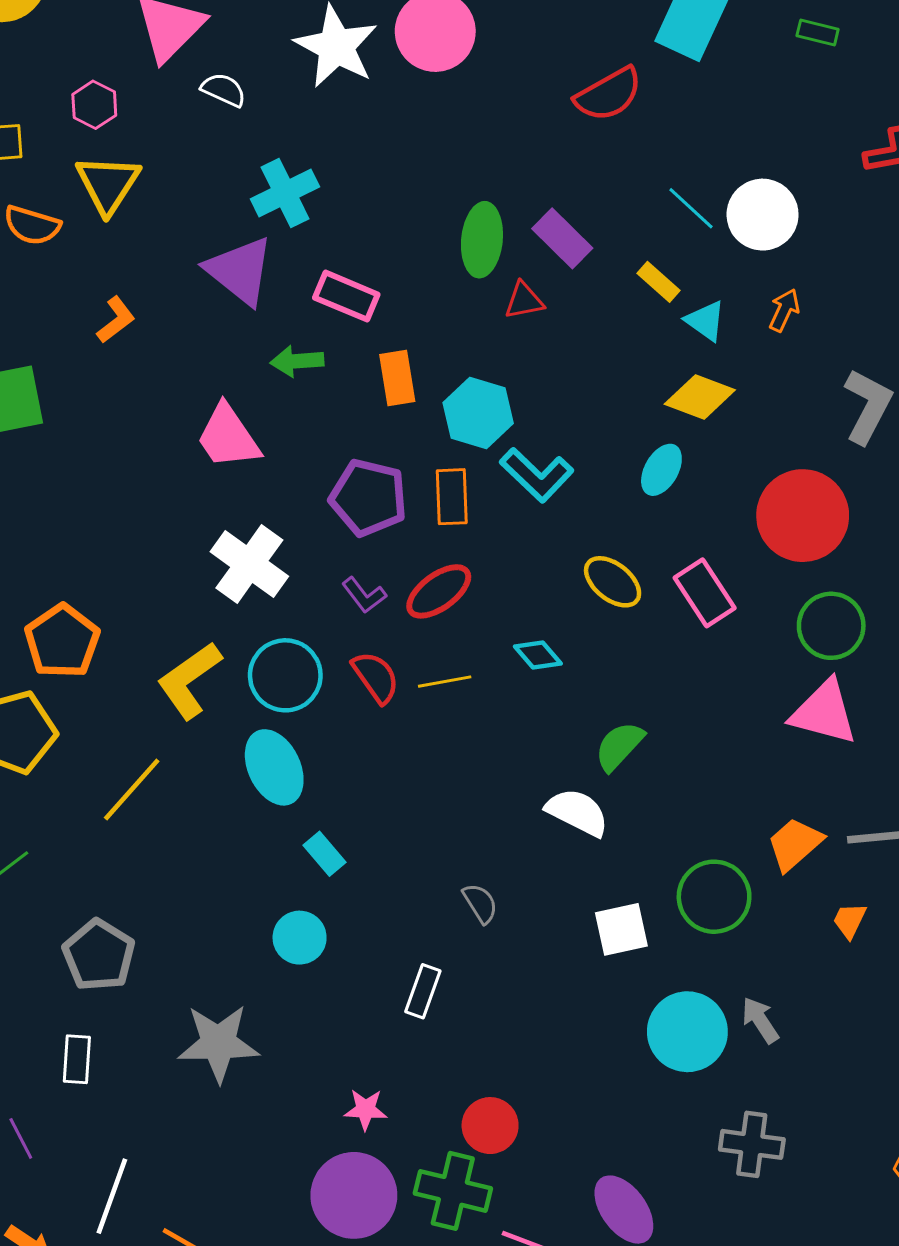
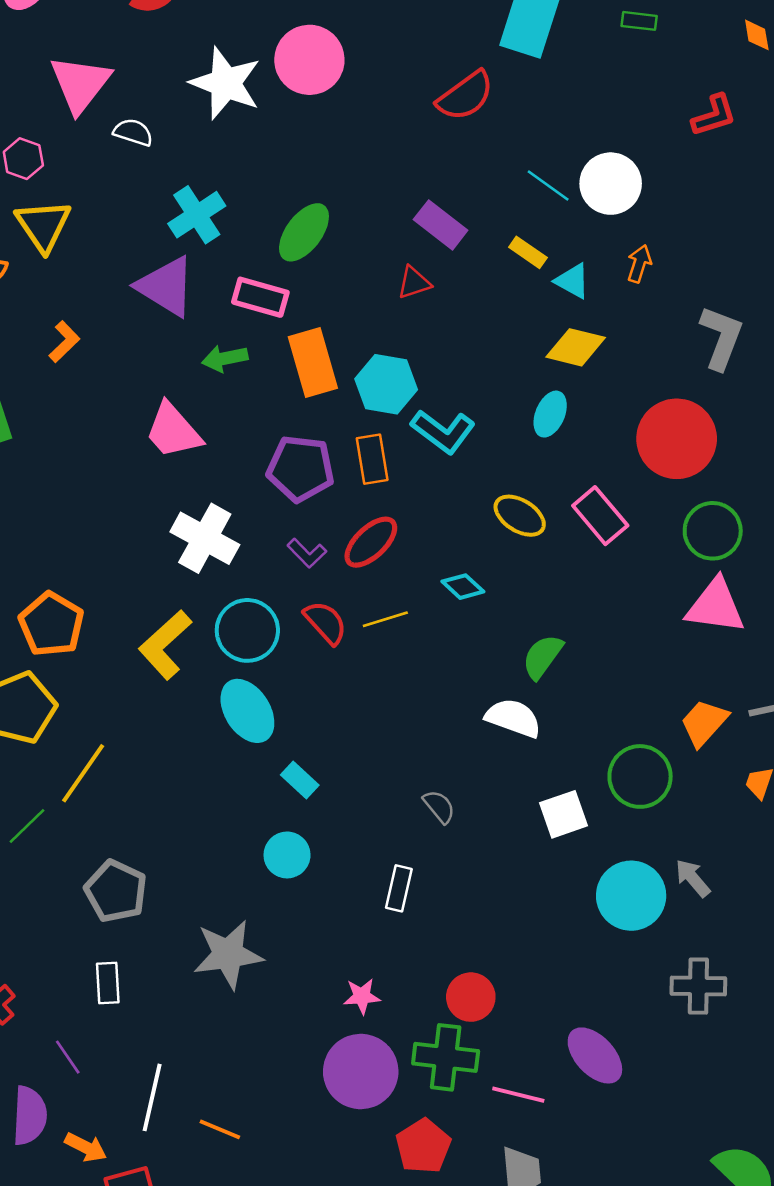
green ellipse: (482, 240) -> (304, 232), moved, turned 38
orange rectangle: (397, 378) -> (313, 362), size x1.4
yellow line: (132, 789) -> (83, 773), moved

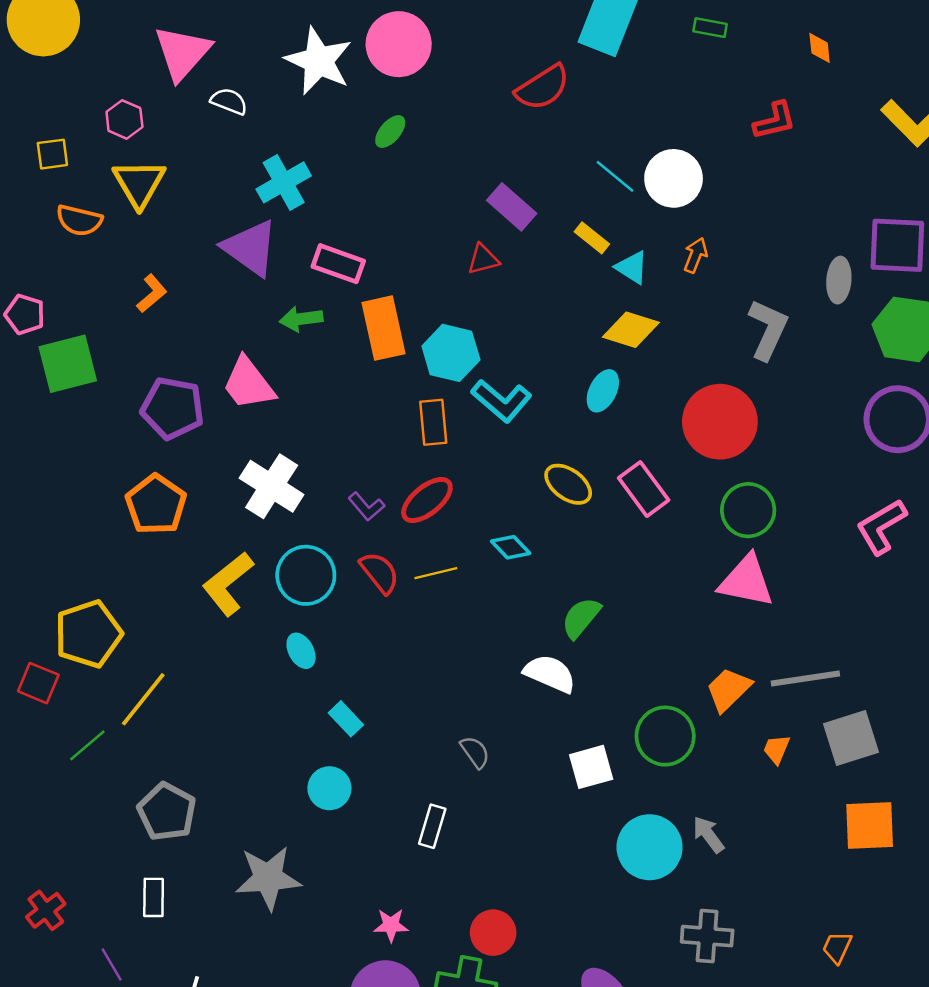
green ellipse: (304, 232) -> (390, 132), moved, size x0.6
purple pentagon: (300, 469) -> (173, 408), moved
orange pentagon: (51, 624) -> (156, 505), moved
cyan ellipse: (247, 711) -> (301, 651), size x0.6

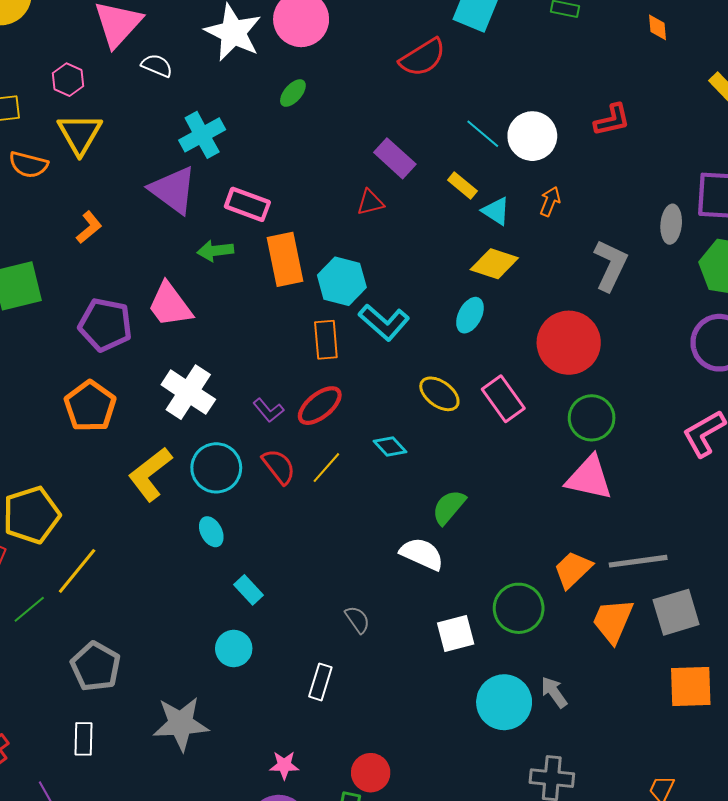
red L-shape: (775, 121) -> (612, 120), moved
yellow line: (436, 573) -> (326, 468), turned -36
orange trapezoid: (777, 749) -> (613, 621), size x1.8

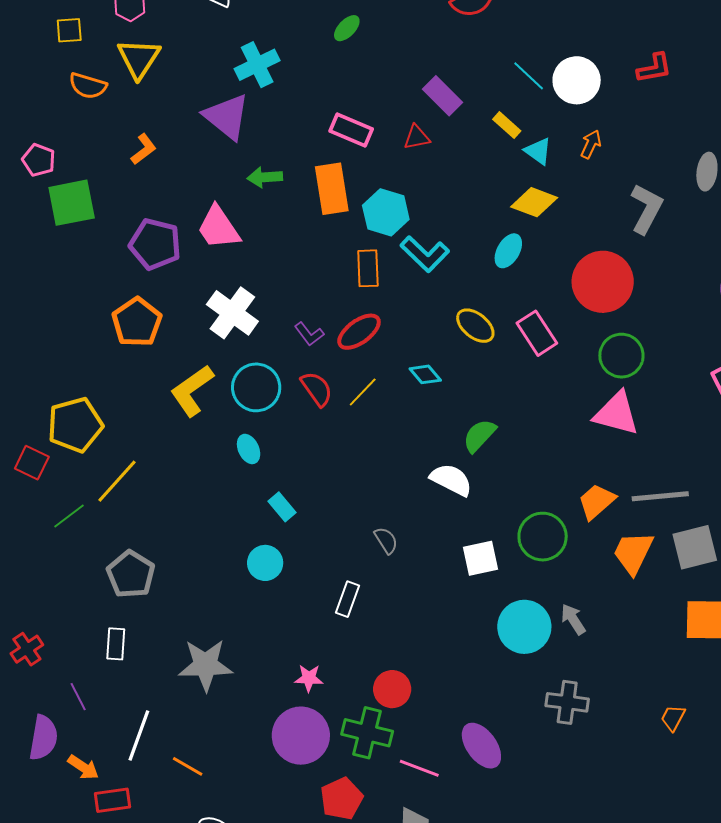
pink rectangle: (247, 204) -> (351, 130), moved
gray star: (181, 724) -> (206, 665), moved

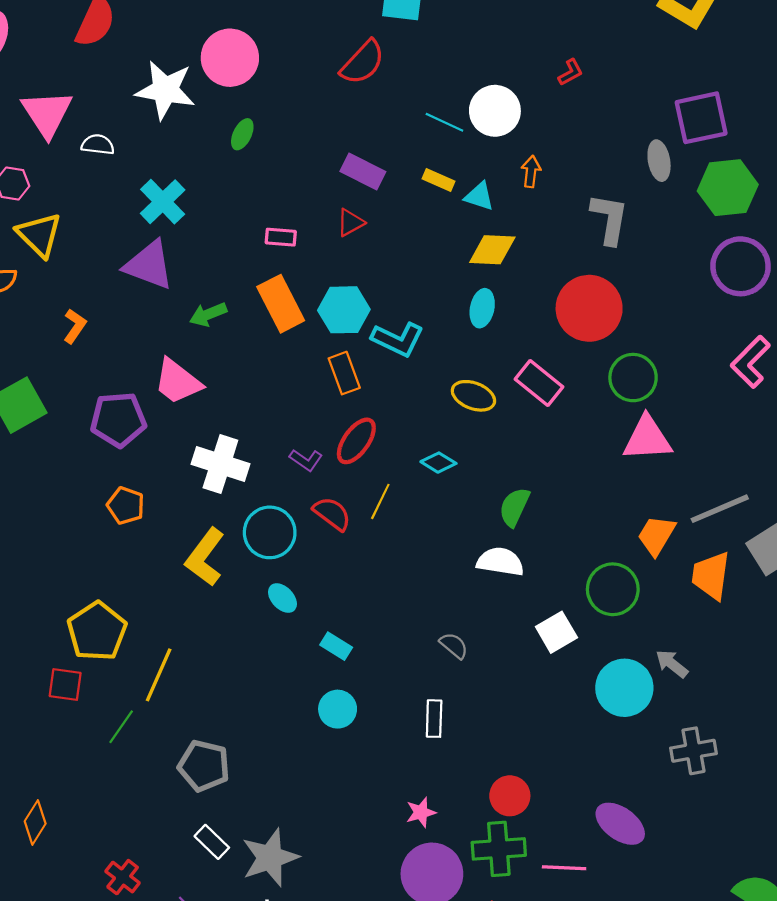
red L-shape: (654, 68) -> (571, 72), size x0.7
pink rectangle: (351, 130) -> (281, 237), size x0.7
orange pentagon: (137, 322) -> (126, 506), size x0.7
white rectangle: (116, 644) -> (212, 842), turned -32
gray star: (206, 665) -> (270, 858), moved

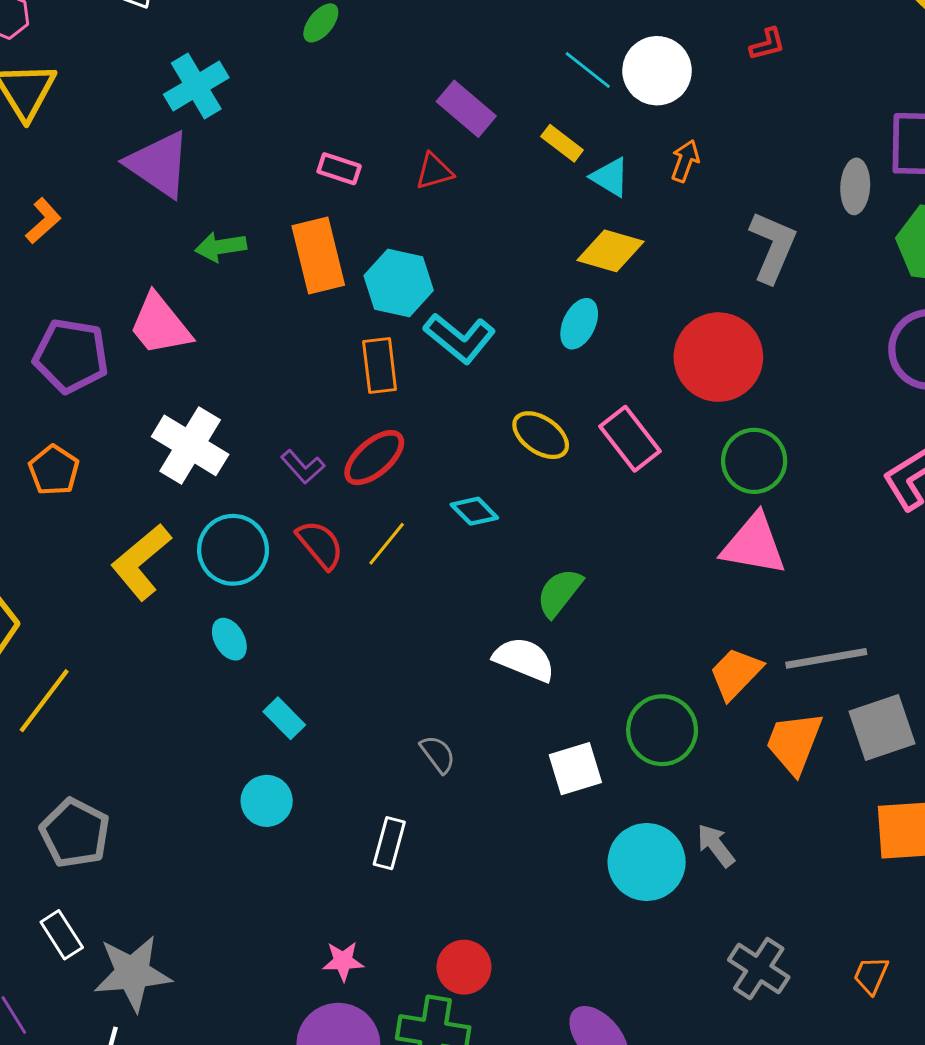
gray cross: (693, 751) -> (759, 969), moved, turned 30

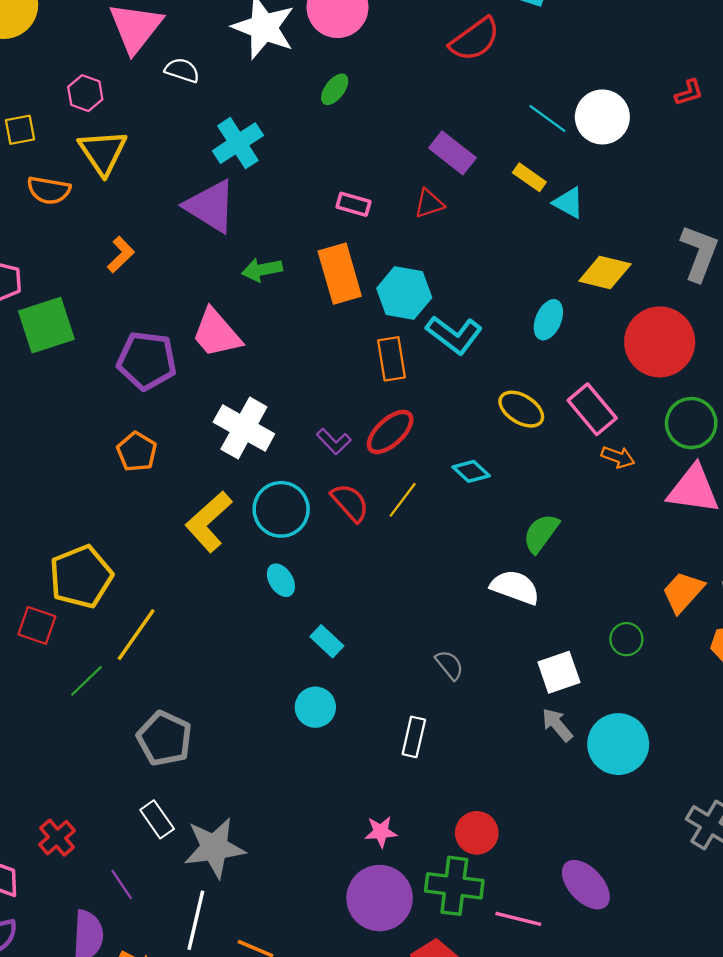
orange arrow: (685, 161) -> (618, 457), moved, turned 92
yellow diamond: (611, 251) -> (605, 273), moved
green circle: (662, 730) -> (626, 639), size x0.6
gray arrow: (716, 845) -> (557, 725), moved

